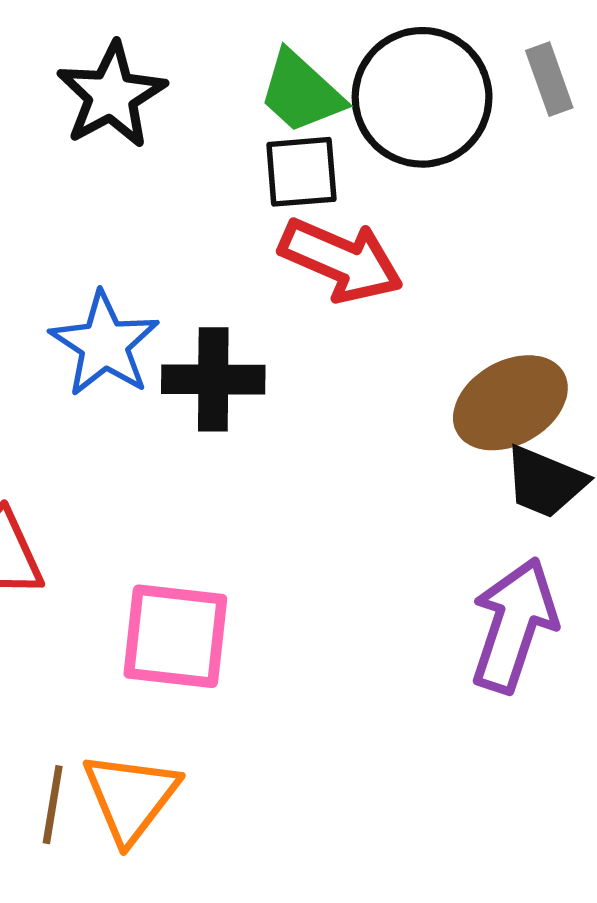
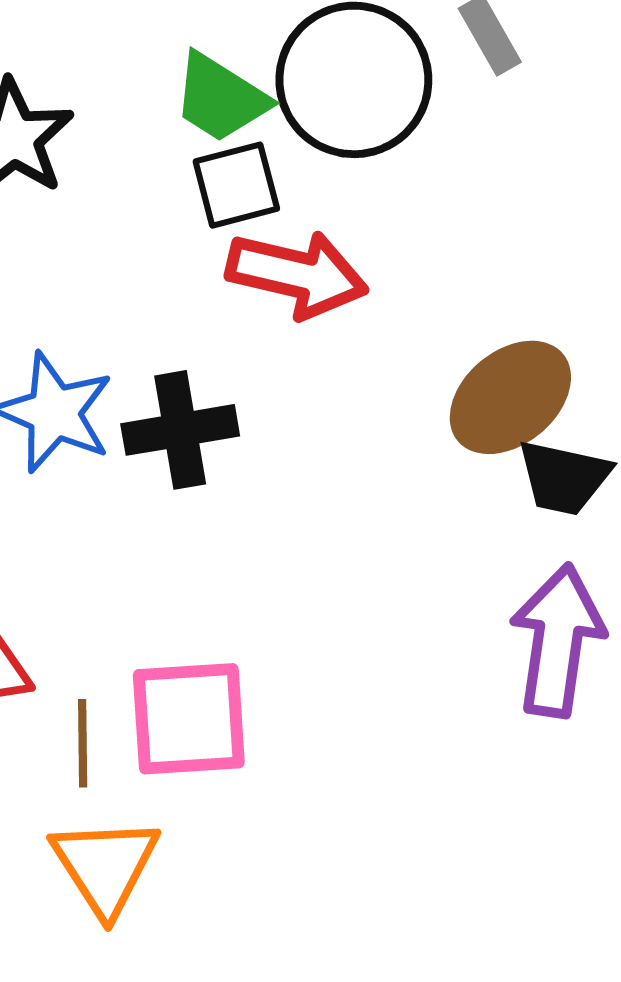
orange triangle: (131, 797) -> (105, 866), moved
brown line: (53, 805) -> (83, 743), moved

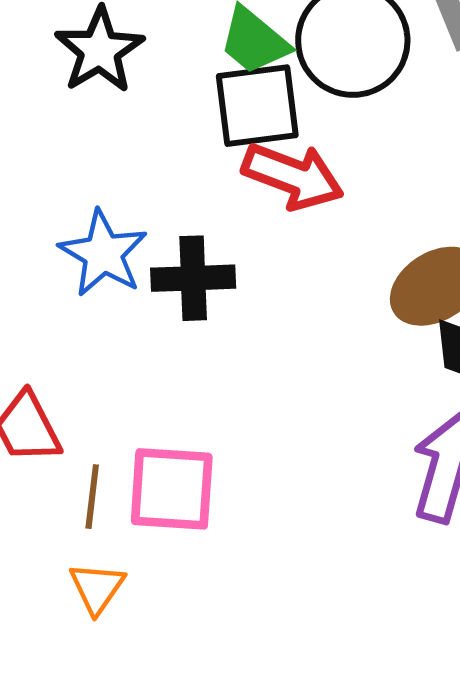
black square: (236, 185) -> (257, 106), size x1.4
orange triangle: (105, 866) -> (97, 588), size x0.7

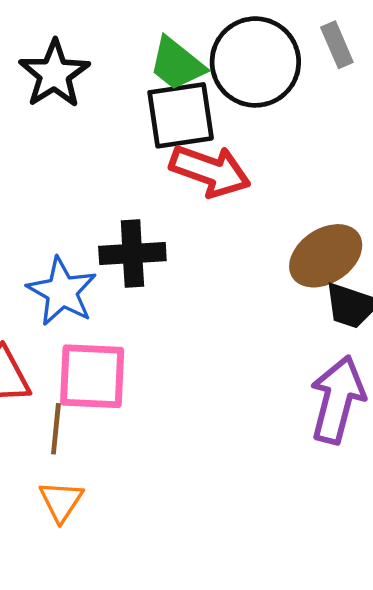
blue star: (103, 253) -> (62, 292), moved
pink square: (172, 489) -> (92, 376), moved

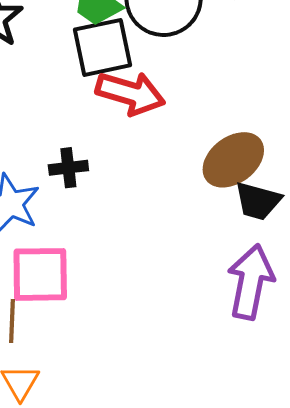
black cross: (132, 254) -> (68, 168), size x0.7

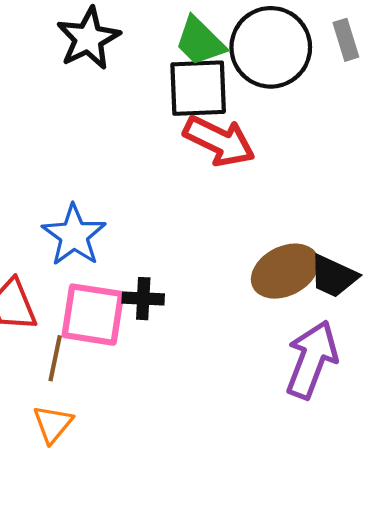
brown ellipse: (233, 160) -> (285, 271), moved
black cross: (68, 168) -> (143, 299), moved

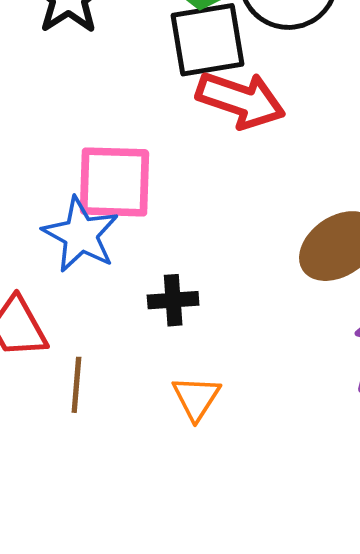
pink square: (93, 315) -> (115, 182), moved
orange triangle: (53, 424) -> (196, 398), moved

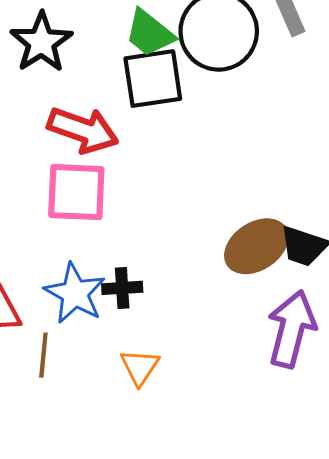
red arrow: (241, 100) -> (83, 130), moved
blue star: (81, 235) -> (75, 293), moved

